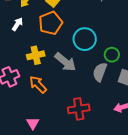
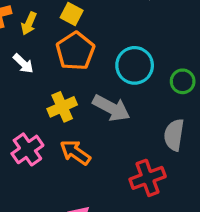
white arrow: (17, 24) -> (23, 63), turned 112
gray semicircle: (100, 72) -> (174, 135), moved

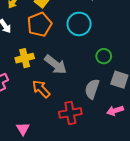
cyan circle: (135, 65) -> (79, 24), moved
orange arrow: (75, 152) -> (41, 89), moved

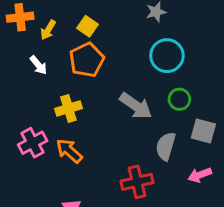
cyan circle: (79, 24) -> (167, 56), moved
gray arrow: (56, 65) -> (136, 106), moved
orange arrow: (41, 89) -> (69, 151), moved

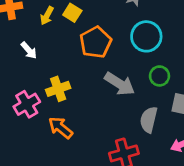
yellow arrow: (48, 30) -> (47, 16), moved
orange pentagon: (87, 60) -> (96, 42), moved
pink cross: (33, 143) -> (27, 104), moved

